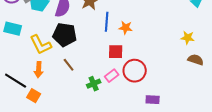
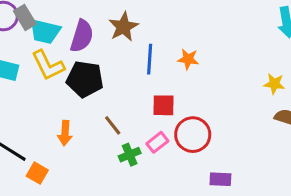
orange star: (126, 28) -> (188, 59), moved
yellow L-shape: (41, 45) -> (48, 65), moved
brown line: (69, 65) -> (113, 125), moved
orange arrow: (39, 70) -> (65, 133), moved

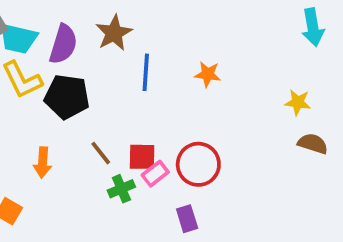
orange star: (188, 59) -> (208, 74), moved
red square: (163, 105) -> (142, 157), moved
purple rectangle: (220, 179) -> (187, 219), moved, turned 70

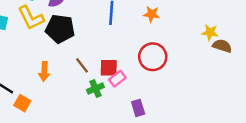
brown semicircle: (313, 144) -> (222, 46), moved
red circle: (198, 164) -> (153, 57), moved

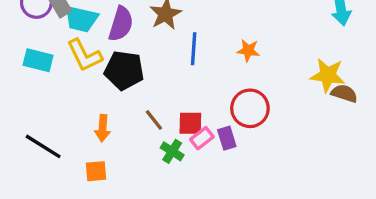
yellow star: (210, 32) -> (328, 75), size x1.5
green cross: (95, 88) -> (172, 151), turned -35
orange square: (22, 103) -> (96, 171), moved, turned -35
purple rectangle: (138, 108) -> (227, 138), moved

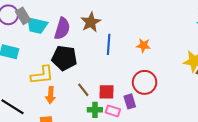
yellow L-shape: (84, 55) -> (42, 75), moved, turned -70
pink rectangle: (202, 138) -> (113, 111), moved, turned 56
green cross: (172, 151) -> (95, 110), turned -32

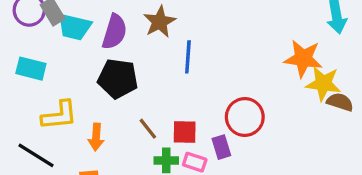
orange star: (143, 45) -> (303, 59), moved, size x1.6
yellow L-shape: (42, 75) -> (59, 115), moved

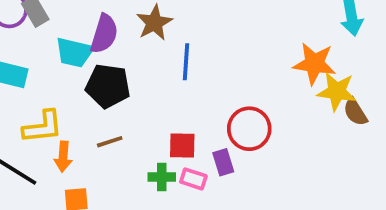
cyan trapezoid: (74, 27) -> (74, 52), moved
brown semicircle: (340, 102) -> (355, 112), turned -140
brown line: (148, 129) -> (110, 142), moved, turned -70
orange arrow: (96, 137) -> (63, 157), moved

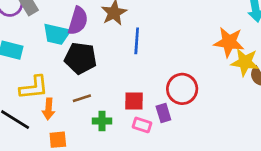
green cross: (162, 177) -> (102, 121), moved

